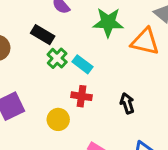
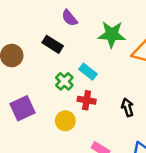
green cross: (57, 58) -> (64, 81), moved

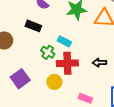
red cross: (87, 100) -> (67, 63), size x1.5
black arrow: (127, 107) -> (99, 63), turned -64

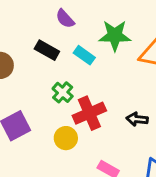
cyan rectangle: (64, 41) -> (84, 55), moved
red cross: (67, 63) -> (89, 113), turned -30

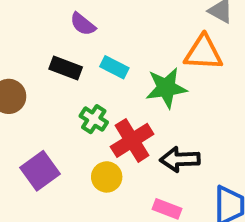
green star: (115, 35) -> (166, 88), moved
black arrow: (137, 119) -> (180, 159), moved, size x1.4

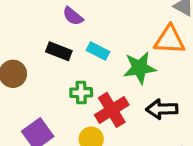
green cross: (94, 119) -> (81, 93), turned -35
black arrow: (180, 159) -> (162, 109), moved

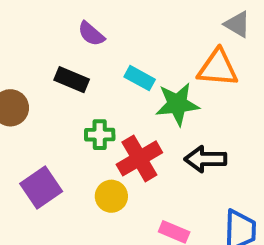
cyan rectangle: (98, 51) -> (140, 78), moved

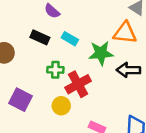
cyan rectangle: (140, 78) -> (70, 39), moved
black arrow: (205, 159) -> (128, 70), moved
purple square: (41, 188) -> (21, 100), turned -30

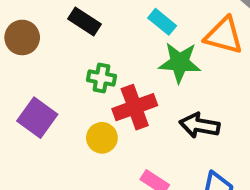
cyan rectangle: (70, 39) -> (162, 22), moved
black arrow: (128, 70) -> (200, 125), moved

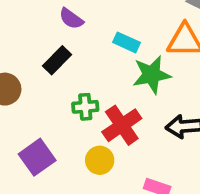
black rectangle: (84, 21) -> (57, 60), turned -64
purple square: (37, 118) -> (37, 157), turned 33

